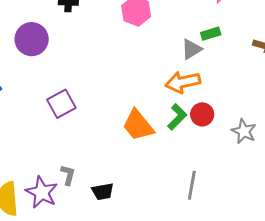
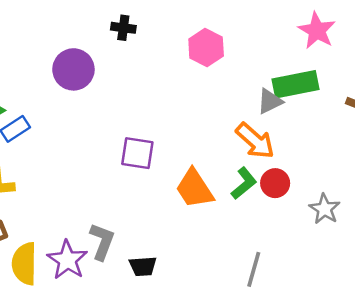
green rectangle: (211, 34) -> (295, 84), size x1.8
orange arrow: (183, 82) -> (255, 141), turned -132
purple square: (61, 104) -> (137, 153), moved, turned 32
gray L-shape: (68, 175) -> (102, 242), size x1.4

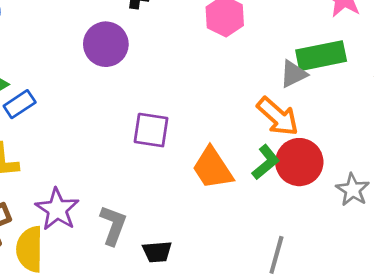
purple circle: (73, 69) -> (106, 44), moved
red circle: (275, 183) -> (299, 162), size x1.5
purple star: (67, 260) -> (57, 209), moved

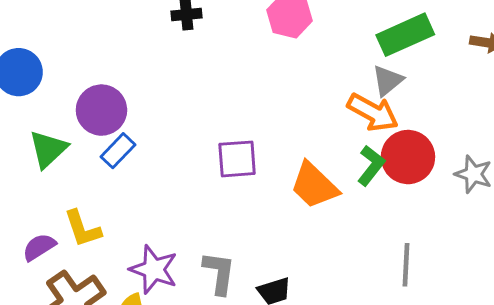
purple circle: (106, 44) -> (101, 110), moved
gray triangle: (293, 74) -> (388, 80), moved
blue rectangle: (20, 104) -> (118, 151), moved

